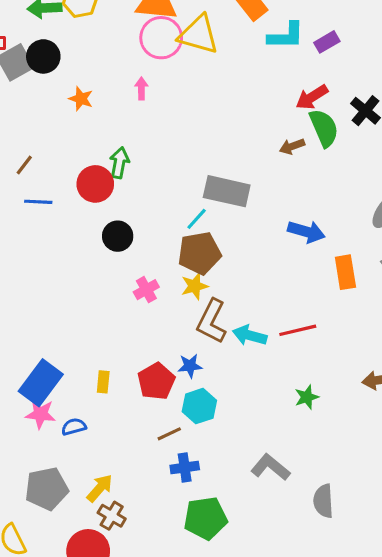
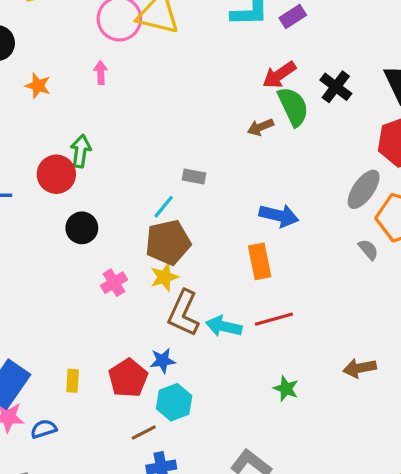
gray rectangle: (227, 191) -> (194, 177), size x0.5
orange rectangle: (345, 272) -> (260, 261), moved
green star: (307, 397) -> (286, 389), turned -30

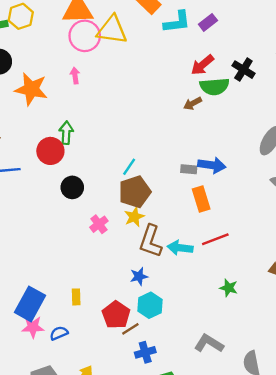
orange star: (38, 86) -> (31, 89), size x1.8
green semicircle: (293, 107) -> (214, 86), turned 116
gray rectangle: (194, 177) -> (189, 169), moved
red pentagon: (128, 378) -> (116, 315), moved

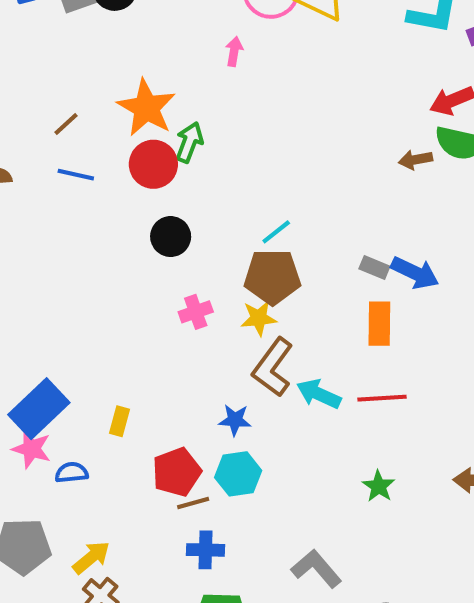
orange star: (31, 89) -> (146, 108), moved

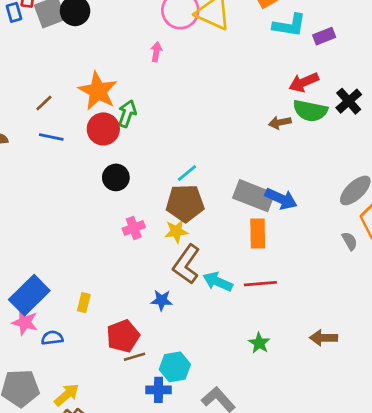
gray rectangle: (374, 267) -> (254, 196), size x2.0
cyan hexagon: (238, 474) -> (175, 367), moved
blue cross: (206, 550) -> (158, 390), moved

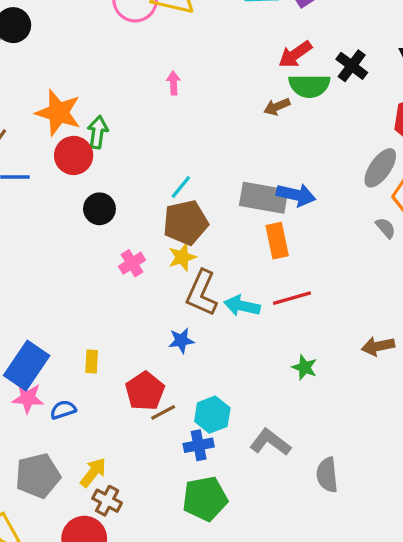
pink arrow: (156, 52) -> (173, 83), moved

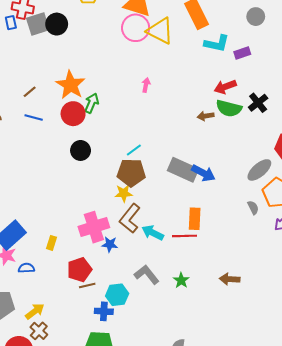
orange rectangle: (277, 241) -> (195, 219), moved
pink cross: (132, 263) -> (94, 227), moved, size x1.8
gray L-shape: (270, 442) -> (147, 275), moved

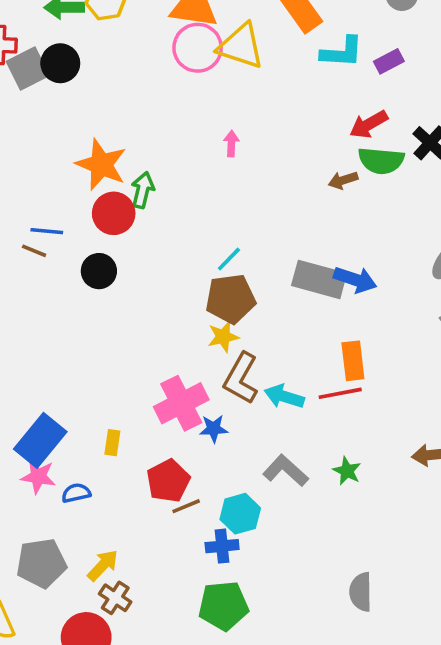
brown line: (30, 92) -> (34, 251), moved, turned 72
black circle: (81, 150) -> (99, 271), moved

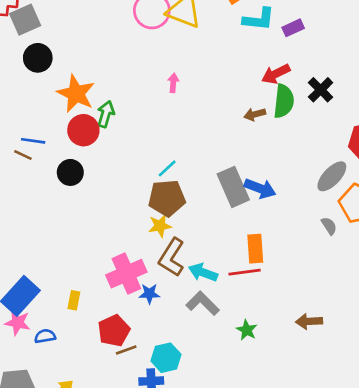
black circle: (60, 63) -> (38, 58), moved
green semicircle: (381, 161) -> (284, 101), turned -92
gray rectangle: (319, 279) -> (233, 187), turned 48
gray L-shape: (286, 471) -> (203, 303), moved

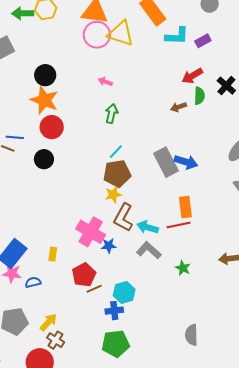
black circle: (38, 58) -> (45, 75), moved
pink arrow: (173, 83) -> (105, 82), moved, turned -72
green semicircle: (284, 101) -> (199, 96), size x0.7
green arrow: (106, 114) -> (112, 114), moved
pink cross: (126, 274) -> (91, 232), turned -32

